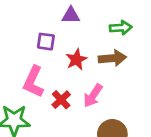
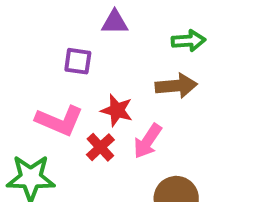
red star: (76, 60) -> (117, 110), moved, turned -30
pink L-shape: (33, 82) -> (59, 121), turned -92

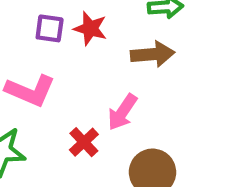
red star: (117, 110) -> (90, 28), moved
red cross: (100, 147) -> (84, 142), moved

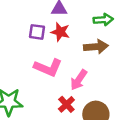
pink L-shape: (30, 91) -> (48, 68), moved
red cross: (84, 142) -> (66, 104), moved

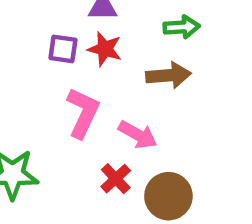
pink L-shape: (48, 68) -> (83, 113), turned -88
pink arrow: (79, 80) -> (138, 135), turned -95

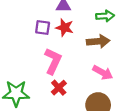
pink arrow: (138, 135) -> (103, 73), moved
red cross: (116, 179) -> (59, 88), moved

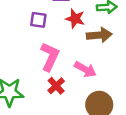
red star: (65, 28) -> (75, 19), moved
pink arrow: (103, 73) -> (85, 69), moved

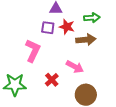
purple square: (38, 20) -> (48, 28), moved
pink L-shape: (50, 57) -> (33, 51), moved

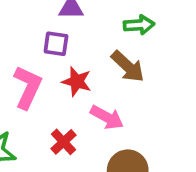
red star: (67, 27) -> (77, 82), moved
brown arrow: (86, 40) -> (128, 66), turned 48

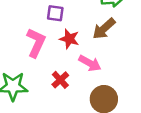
brown arrow: (128, 66) -> (104, 29), turned 95

